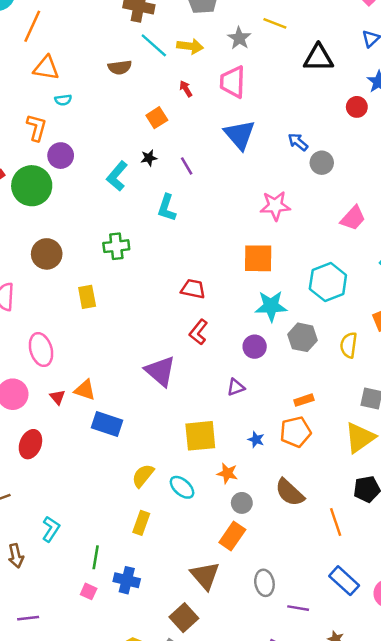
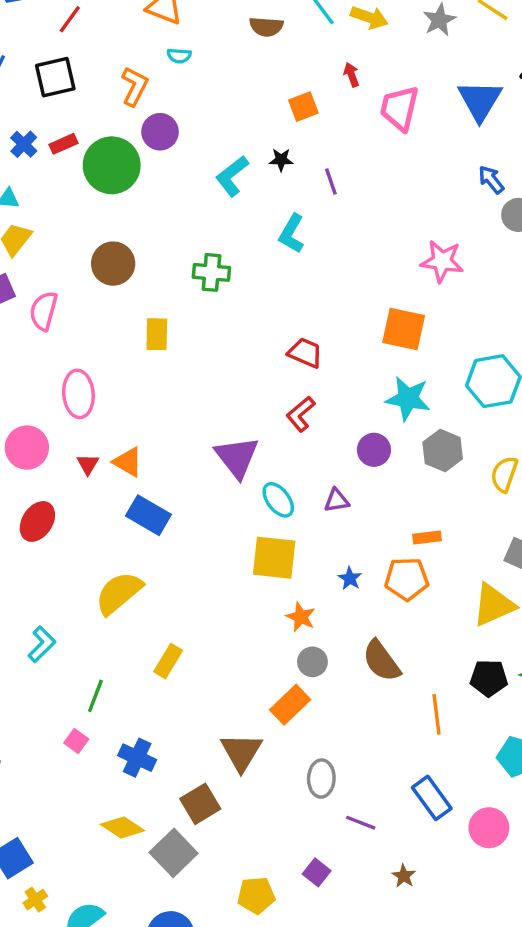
pink trapezoid: (233, 82) -> (399, 108), moved
blue triangle: (240, 135) -> (480, 100), moved
yellow semicircle: (143, 476) -> (119, 593), moved, size x1.4
cyan ellipse: (182, 487) -> (278, 500), moved
blue cross: (127, 580) -> (137, 758), moved

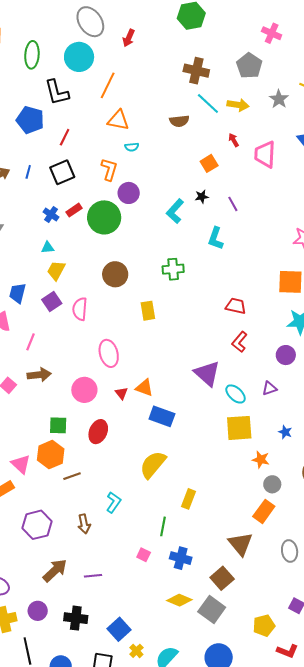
green line: (95, 696) -> (163, 526), moved

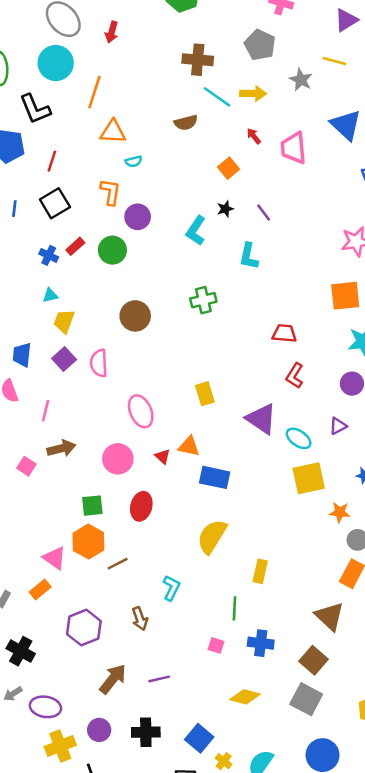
green circle: (104, 217) -> (112, 250), size x0.7
yellow rectangle: (148, 311) -> (205, 394), moved
yellow diamond: (179, 600) -> (245, 697), moved

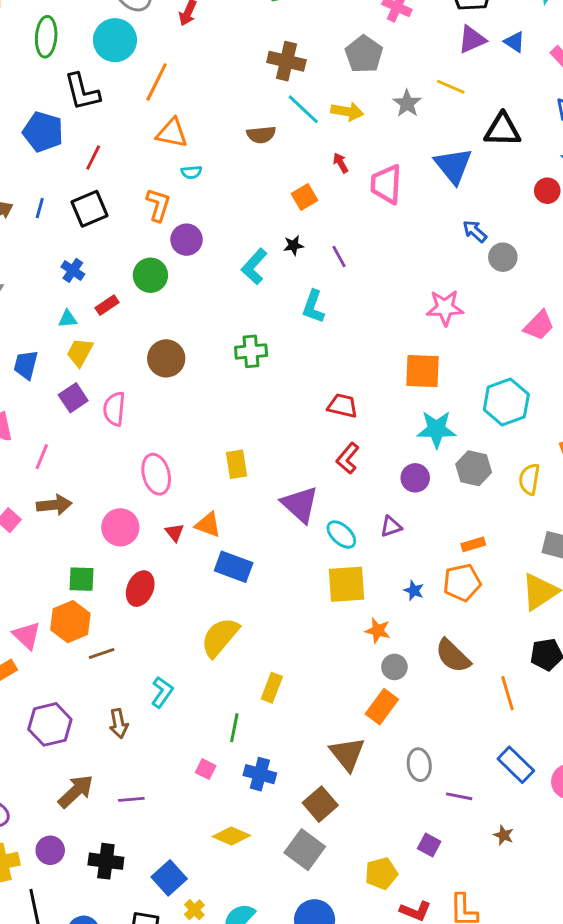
red rectangle: (75, 246) -> (107, 305), moved
blue trapezoid: (22, 355) -> (26, 365), moved

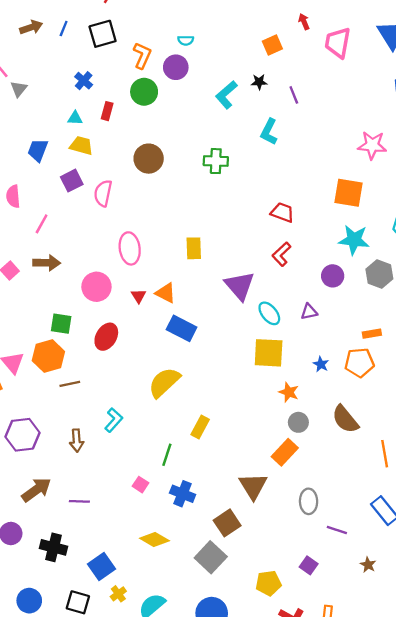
cyan semicircle: (191, 172) -> (186, 40), moved
orange L-shape: (158, 205) -> (142, 55), moved
red rectangle: (107, 305) -> (107, 111), turned -48
yellow trapezoid: (80, 352) -> (81, 146), turned 70

